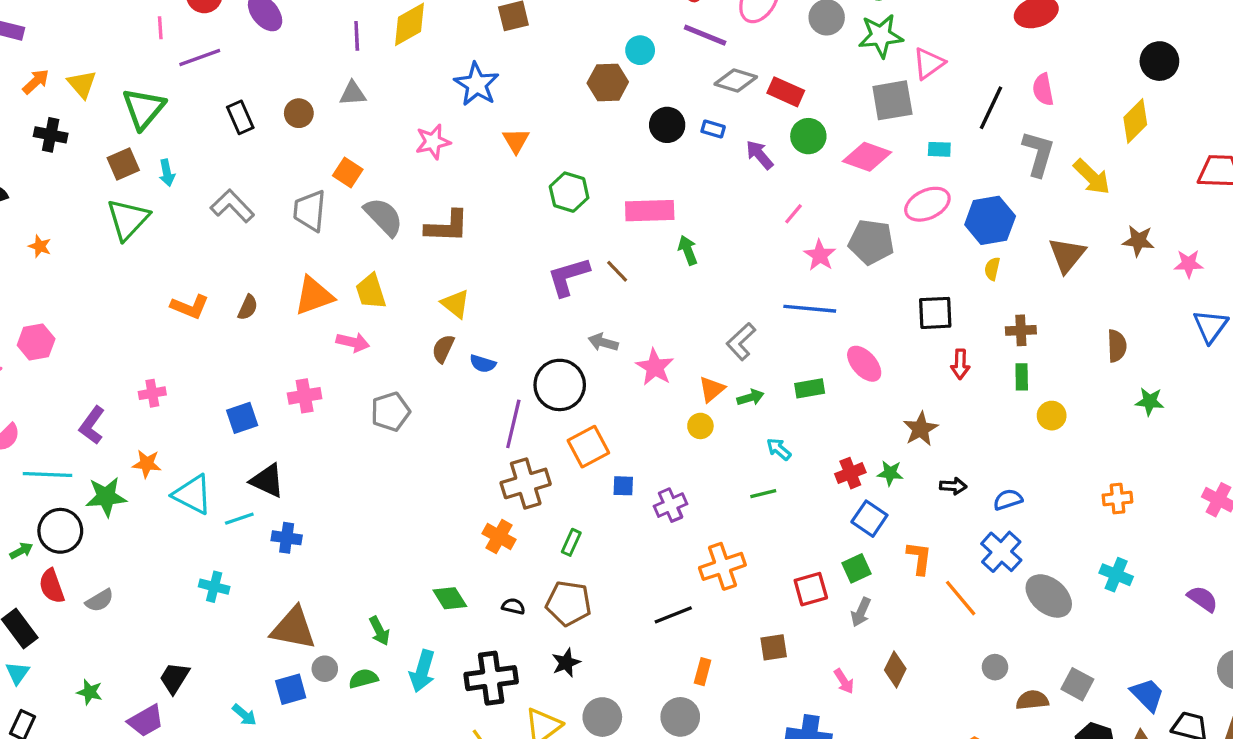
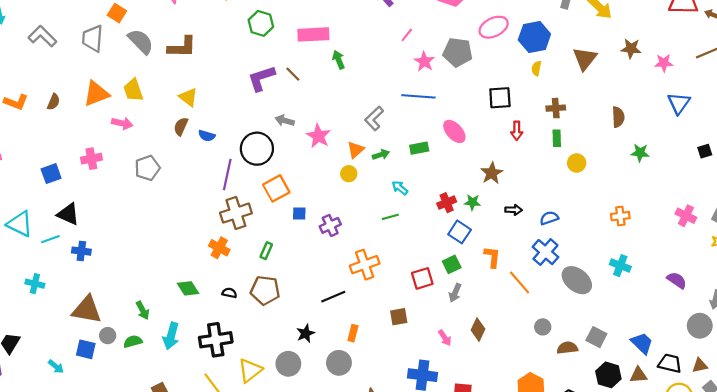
black star: (566, 663) -> (306, 333), moved
blue square: (291, 689) -> (86, 349), turned 30

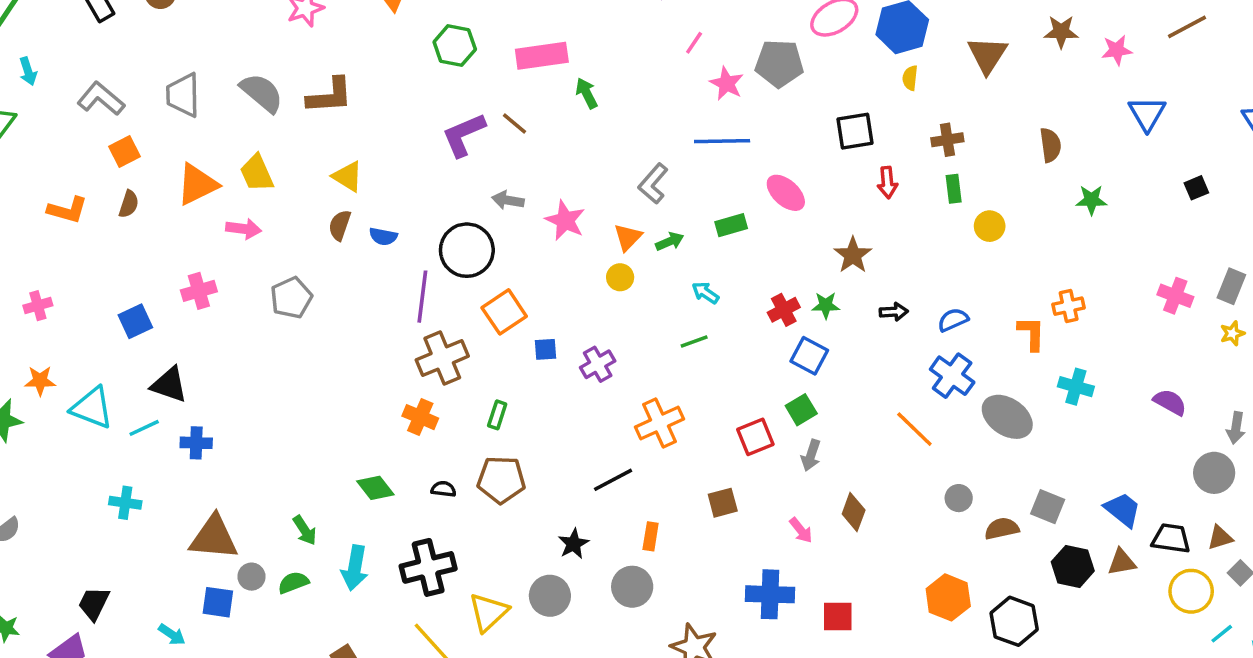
orange square: (117, 13) -> (124, 152), moved, turned 36
orange L-shape: (492, 257) -> (1031, 333), moved

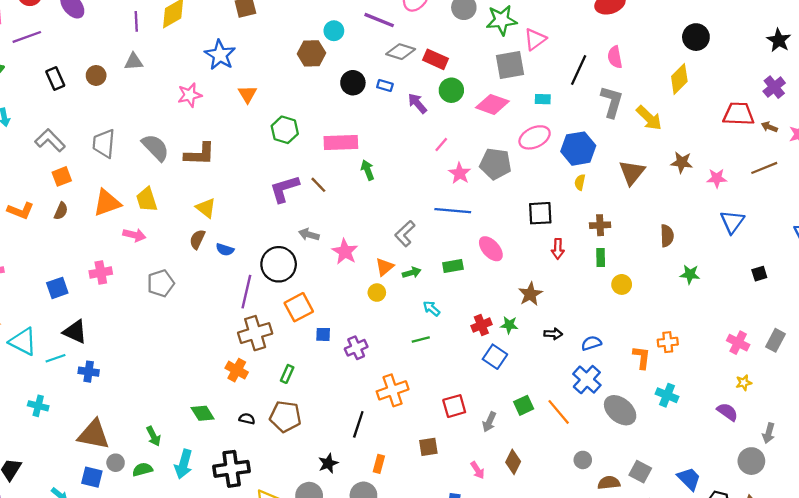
yellow star: (1232, 333) -> (744, 383), moved
green square: (801, 410) -> (524, 405), moved
black line: (613, 480) -> (358, 424), turned -50

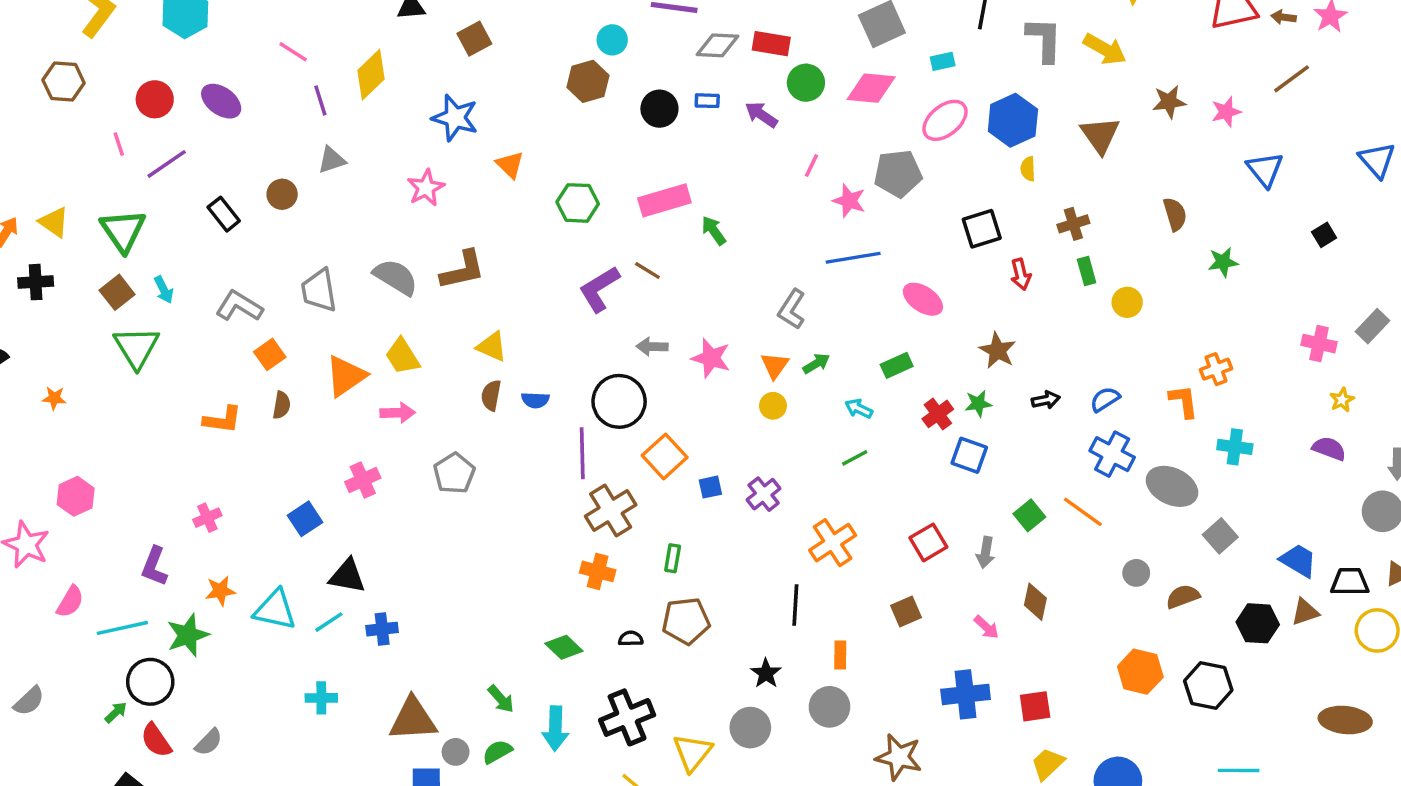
green rectangle: (453, 266) -> (897, 365), moved
gray rectangle: (775, 340) -> (1372, 326), turned 30
gray square: (640, 472) -> (1220, 536), moved, turned 35

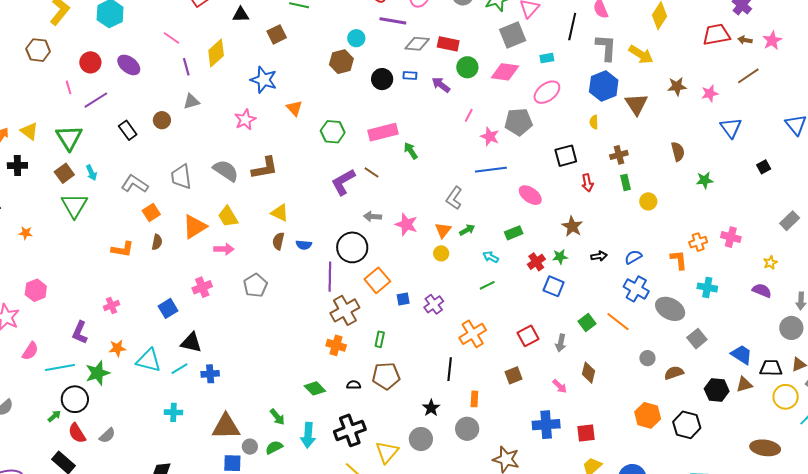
blue hexagon: (1013, 120) -> (604, 86), moved
pink cross: (1319, 344) -> (731, 237), moved

